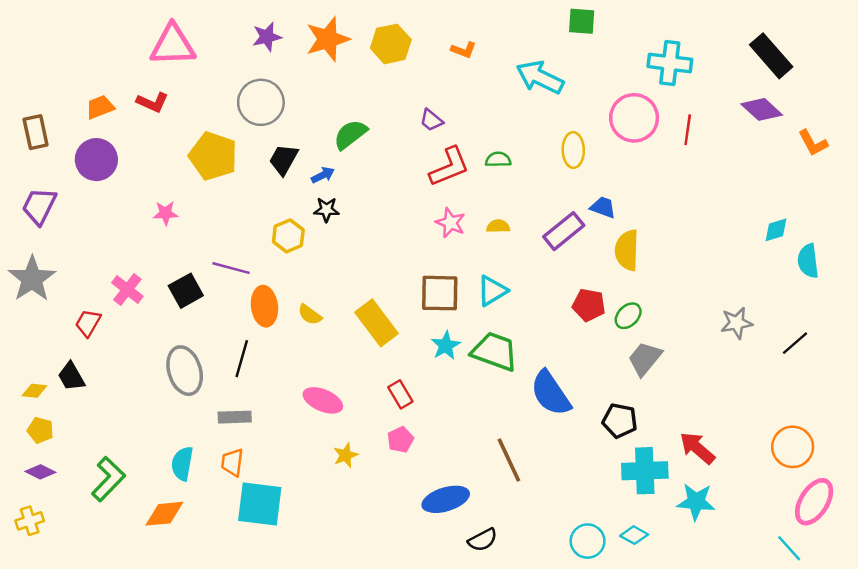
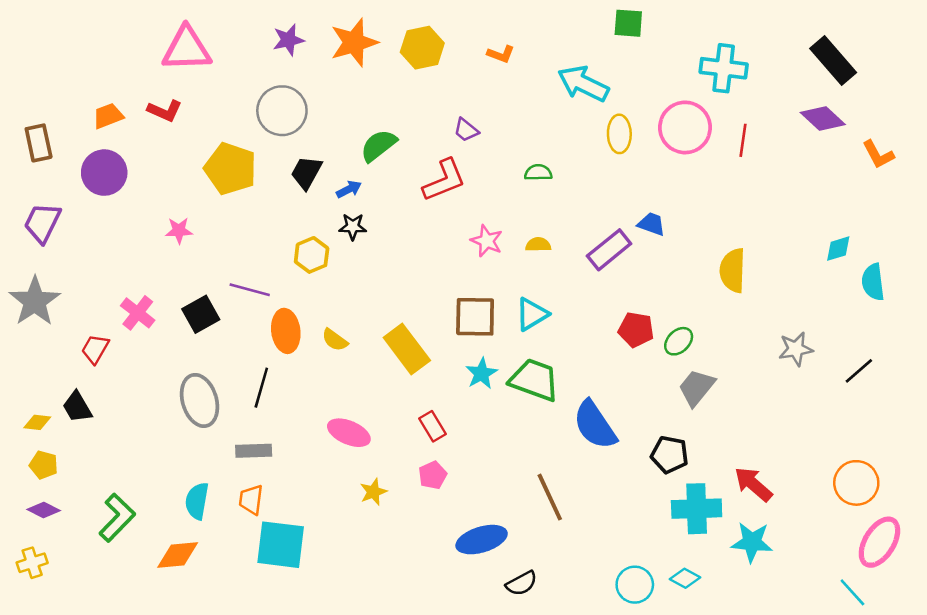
yellow ellipse: (573, 150) -> (619, 134), moved
red L-shape: (449, 167) -> (444, 180), moved
yellow semicircle: (627, 250) -> (733, 270), moved

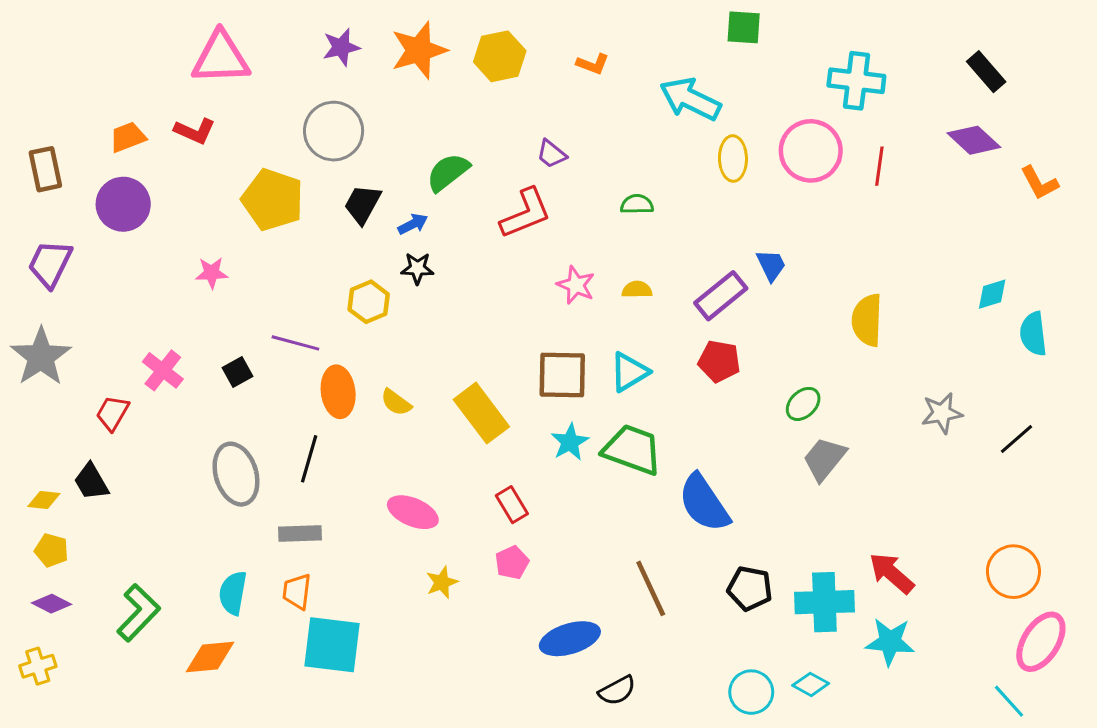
black rectangle: (833, 60) -> (986, 72), size x0.7
blue trapezoid: (652, 224) -> (771, 265), turned 44
black square: (201, 314) -> (238, 372), size x0.7
red pentagon: (636, 330) -> (719, 361), moved
black pentagon: (670, 455) -> (750, 588), moved

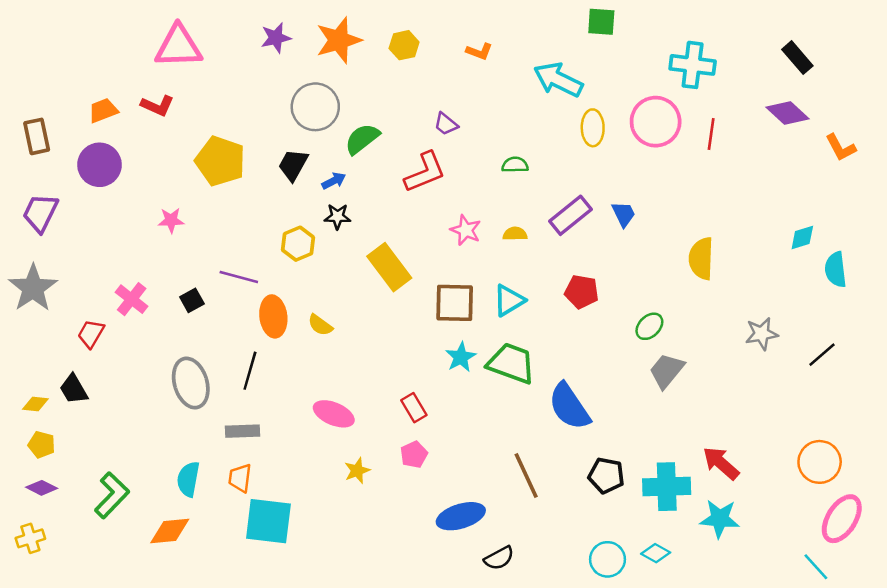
yellow hexagon: (500, 56) -> (404, 45), size x0.7
gray circle: (334, 131) -> (315, 107), moved
purple rectangle: (721, 296) -> (570, 215), moved
yellow rectangle: (481, 413) -> (389, 267), moved

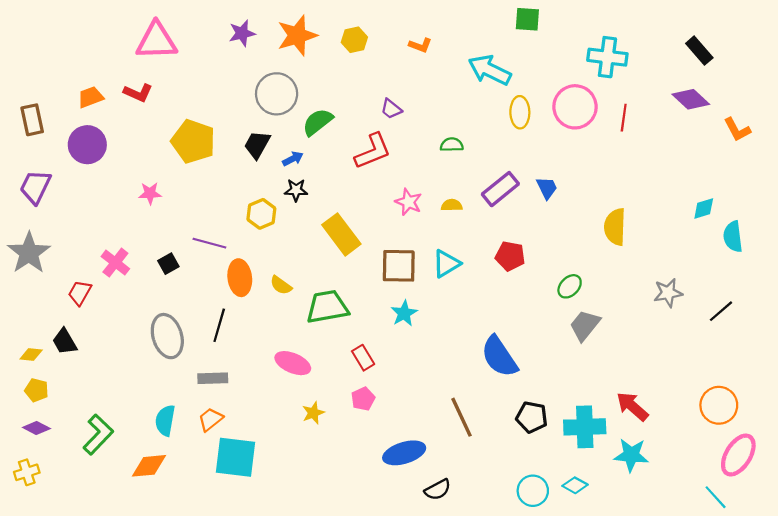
green trapezoid: (511, 363) -> (327, 307), moved, turned -30
orange trapezoid: (240, 478) -> (211, 419), turned 44

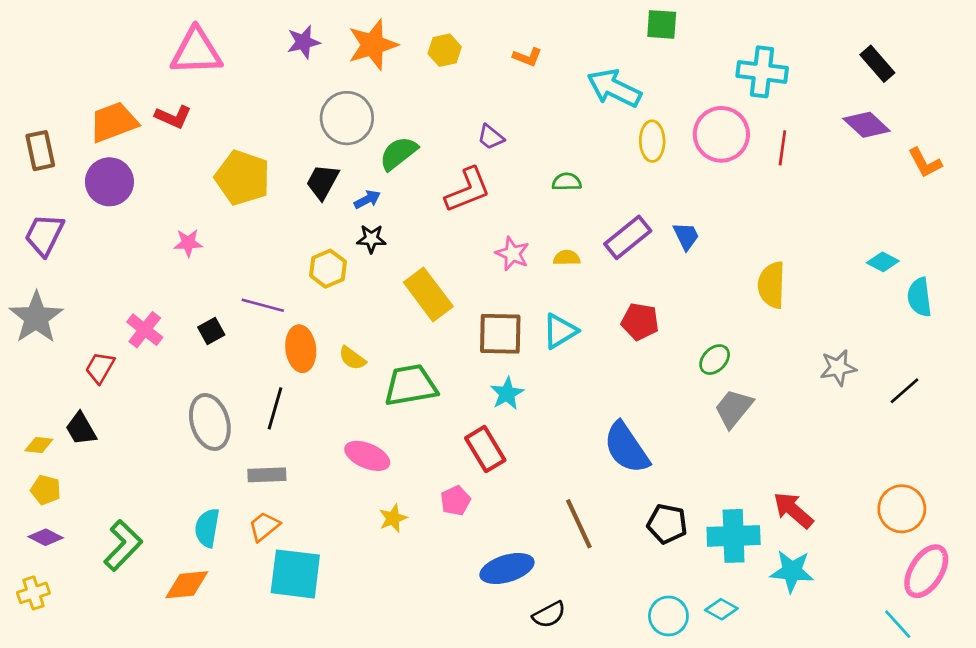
orange trapezoid: (91, 97) -> (114, 122), size x1.5
cyan diamond: (704, 208) -> (883, 262), turned 45
red rectangle: (363, 358) -> (485, 449), moved, size x1.4

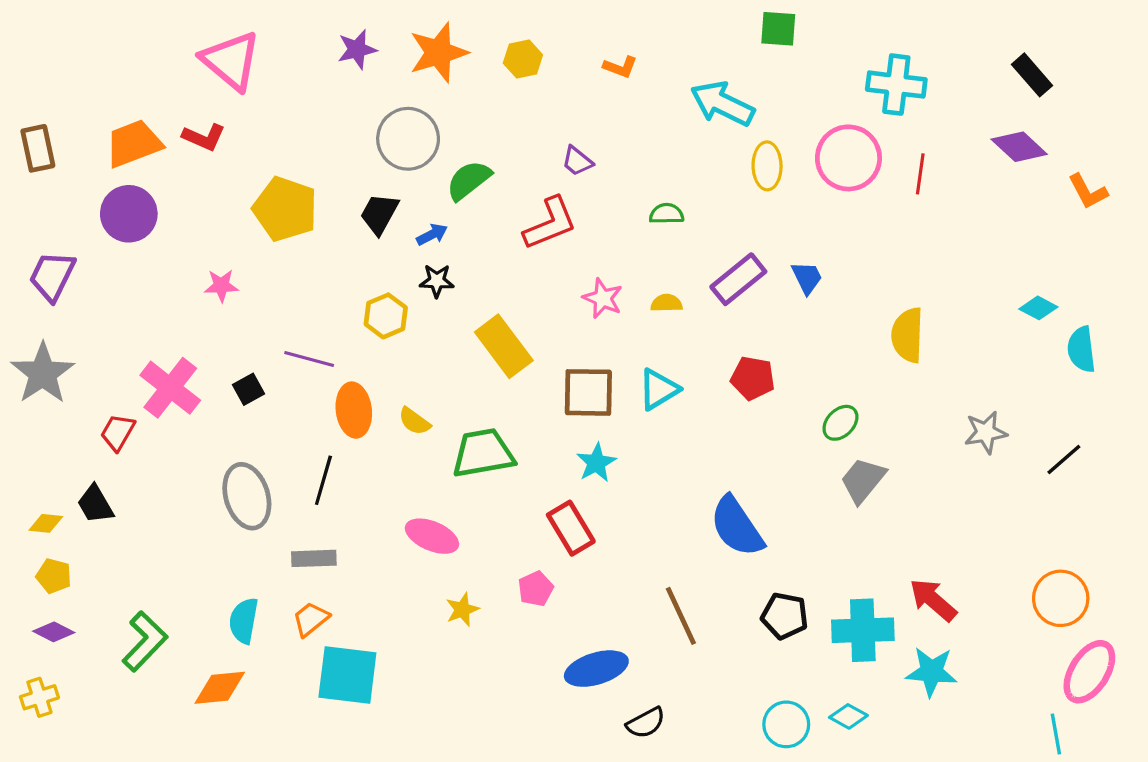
pink triangle: (196, 52) -> (231, 61), turned 42
brown rectangle: (40, 151) -> (38, 148), moved
pink cross: (145, 330) -> (170, 388), size x1.4
cyan line: (898, 624) -> (1056, 734), turned 32

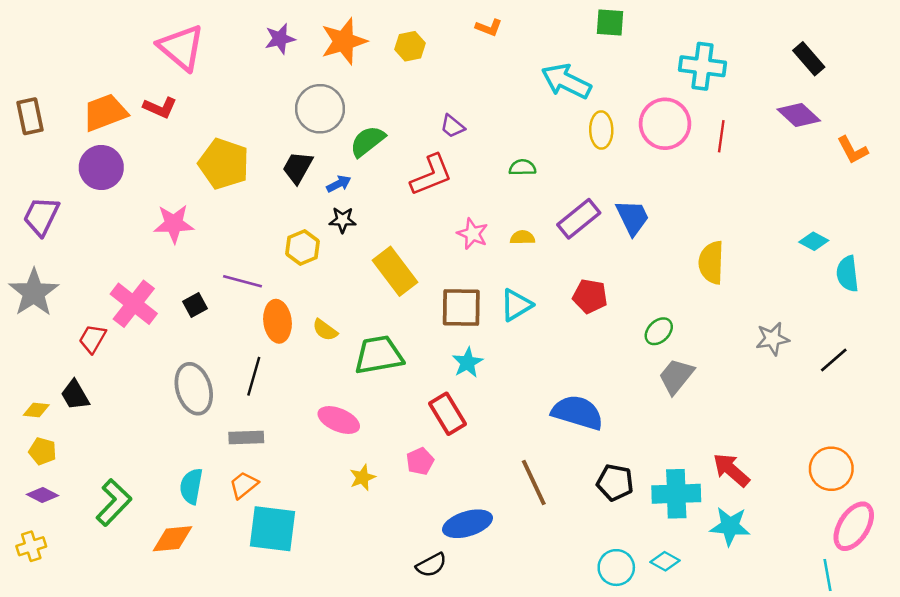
orange L-shape: (620, 67) -> (489, 28), moved
blue trapezoid: (807, 278) -> (632, 218), size x1.4
pink star: (221, 286) -> (174, 224), size x1.5
blue semicircle: (737, 527) -> (578, 412), turned 141
black semicircle: (646, 723) -> (431, 565), moved

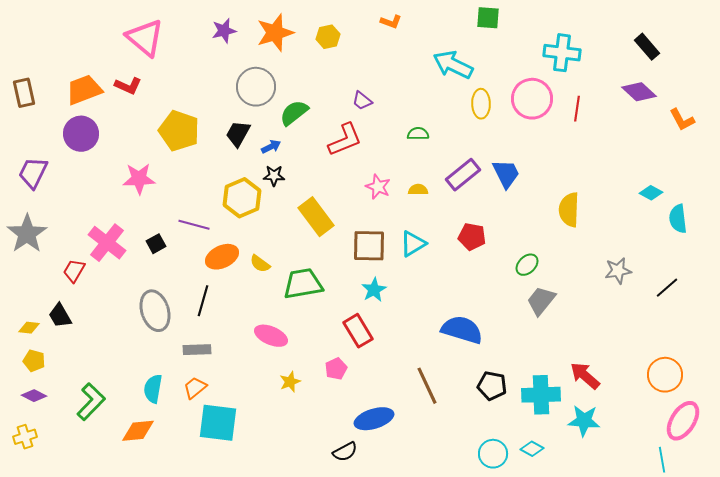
yellow hexagon: (302, 248) -> (242, 198), size x1.4
orange ellipse: (278, 321) -> (222, 257), turned 72

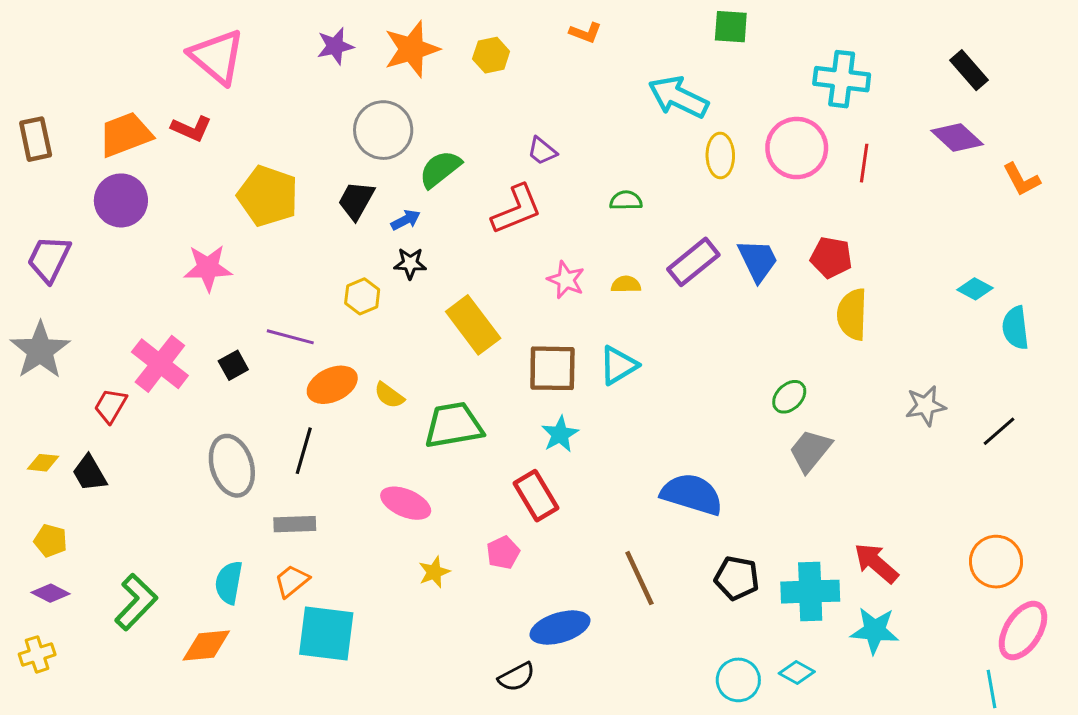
yellow hexagon: (242, 198) -> (362, 296), size x0.6
red pentagon: (472, 237) -> (831, 257), moved
yellow diamond: (29, 328) -> (43, 463), moved

